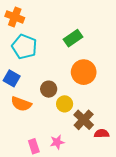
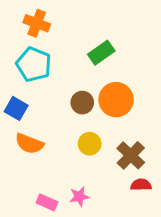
orange cross: (15, 17) -> (37, 23), moved
brown circle: (49, 89) -> (82, 103), moved
brown cross: (84, 120) -> (131, 155), moved
pink rectangle: (34, 146) -> (47, 202), turned -48

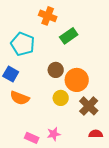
orange cross: (37, 23) -> (48, 16), moved
orange circle: (116, 100) -> (77, 80), moved
red semicircle: (141, 185) -> (96, 134), moved

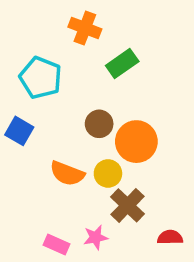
orange semicircle: (20, 98) -> (67, 173), moved
brown cross: (89, 106) -> (127, 205), moved

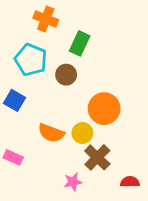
orange cross: (85, 28) -> (46, 19), moved
green rectangle: (122, 63) -> (80, 43), moved, turned -30
brown circle: (99, 124) -> (66, 75), moved
pink rectangle: (57, 244) -> (13, 157), moved

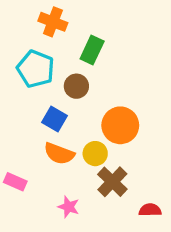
blue square: (15, 100) -> (54, 119), moved
pink star: (73, 182) -> (69, 207), moved, turned 30

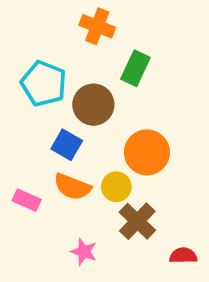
orange cross: (53, 22) -> (97, 26), moved
green rectangle: (92, 50) -> (135, 68), moved
brown circle: (76, 86) -> (93, 105), size x1.4
pink rectangle: (15, 182) -> (27, 200), moved

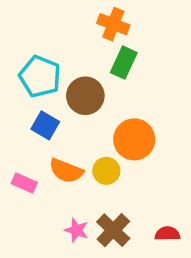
orange cross: (97, 26) -> (113, 24), moved
blue square: (67, 145) -> (45, 125), moved
brown cross: (137, 221) -> (113, 230), moved

